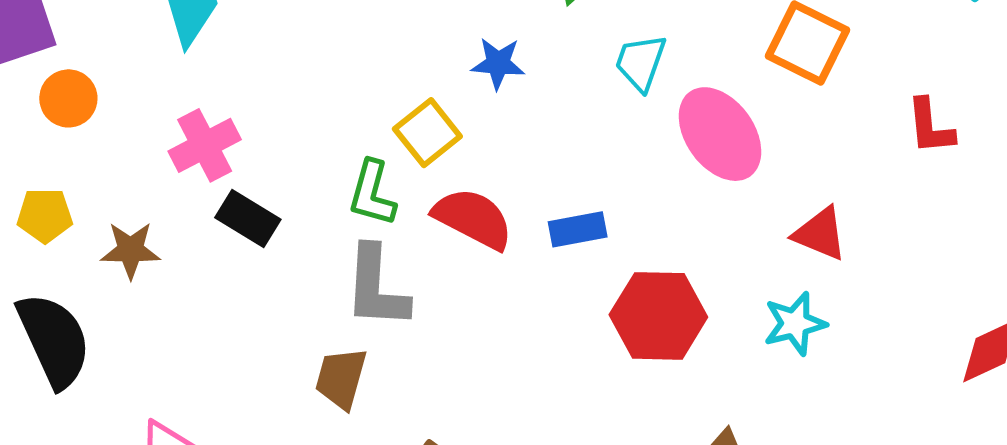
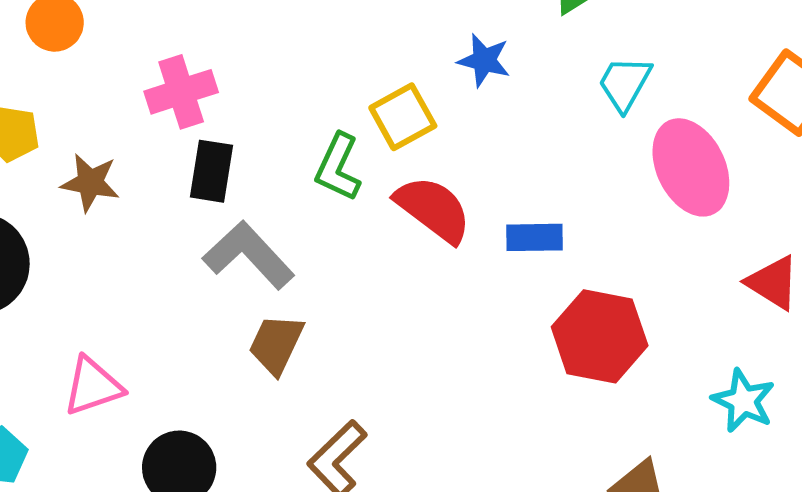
black rectangle: (248, 218) -> (211, 171), turned 58
gray L-shape: (376, 287) -> (249, 255), moved, turned 124
cyan star: (795, 324) -> (743, 401), moved, turned 30

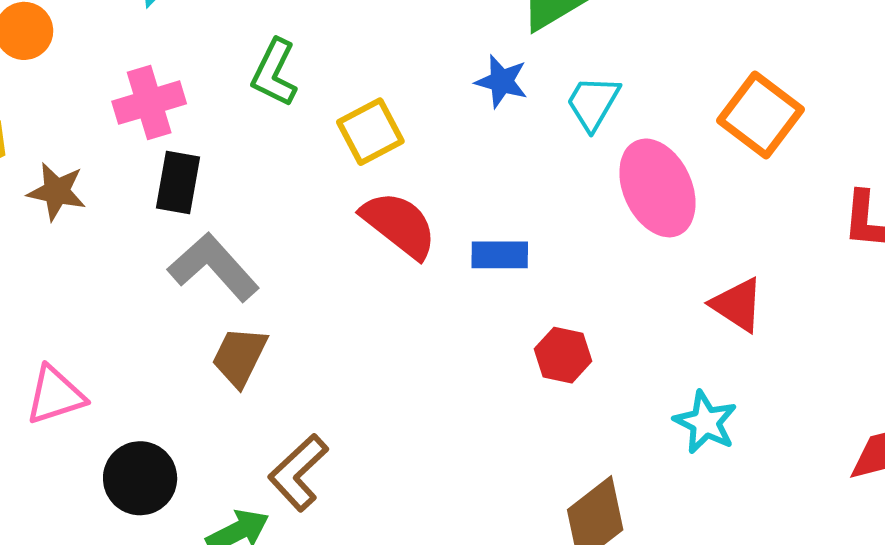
blue star: (484, 60) -> (501, 81), moved
green L-shape: (338, 167) -> (274, 73), moved
red hexagon: (600, 336) -> (563, 355), size x0.6

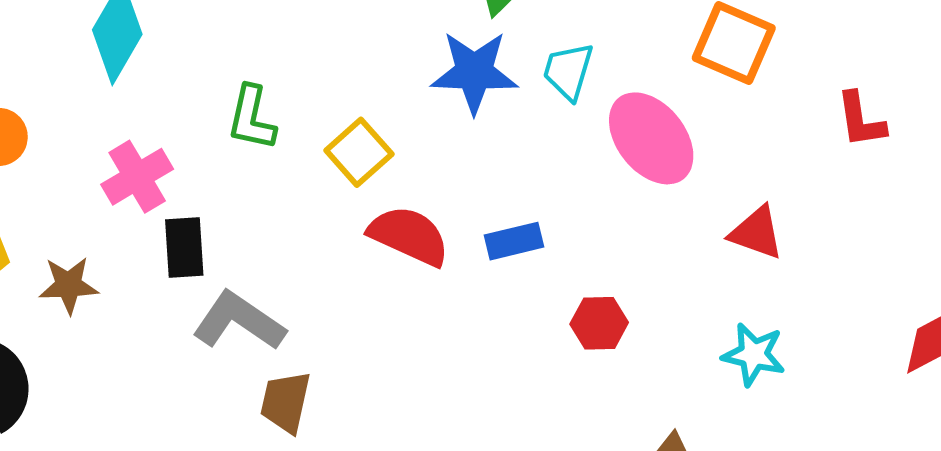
blue star: (501, 81) -> (474, 72), size x1.6

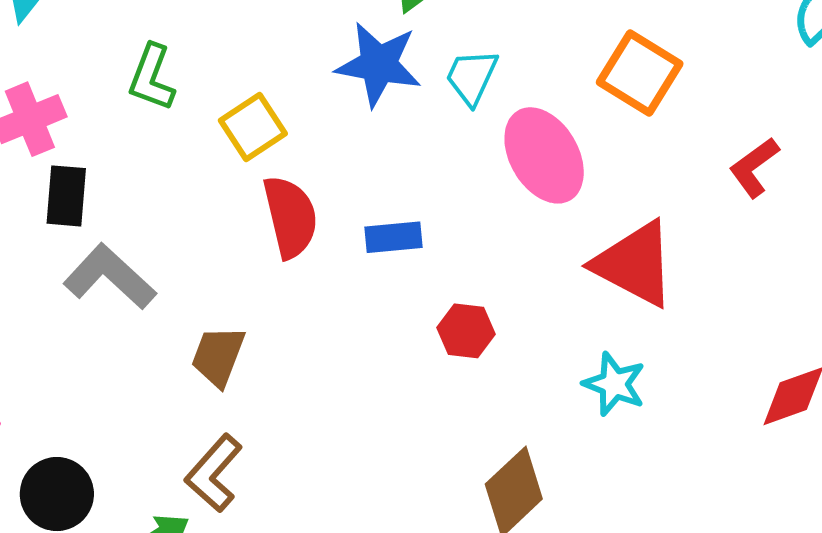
red L-shape: (861, 120) -> (754, 167), turned 54
red triangle: (756, 233) -> (635, 264), size x1.6
red semicircle: (409, 236) -> (290, 217), turned 44
brown trapezoid: (285, 402) -> (218, 356), moved

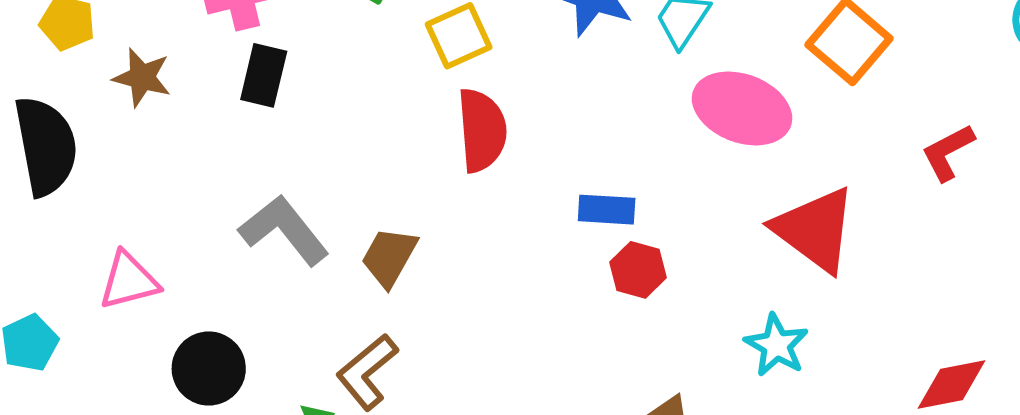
pink ellipse: (544, 155) -> (742, 108), turned -48
blue rectangle: (393, 237) -> (607, 210), moved
gray L-shape: (110, 277) -> (284, 230), moved

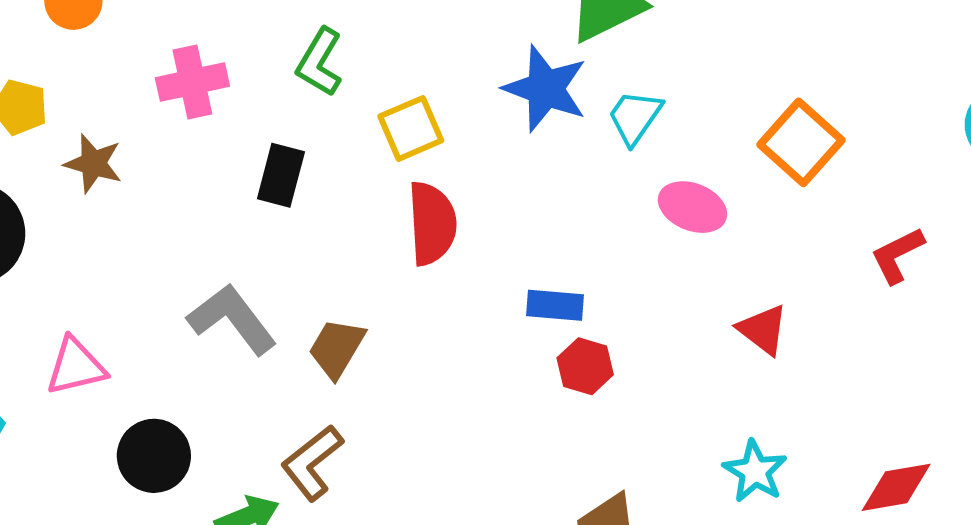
black rectangle: (264, 75) -> (281, 175), moved
pink ellipse: (742, 108) -> (693, 207), size x0.7
red triangle: (815, 230) -> (763, 330), size x0.6
cyan star: (776, 345) -> (755, 471), moved

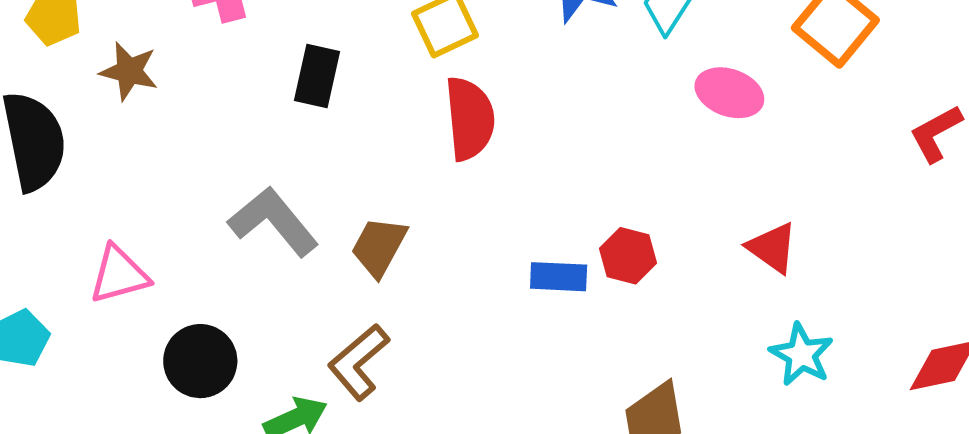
blue rectangle: (555, 305) -> (559, 277), moved
red triangle: (763, 330) -> (772, 248), moved

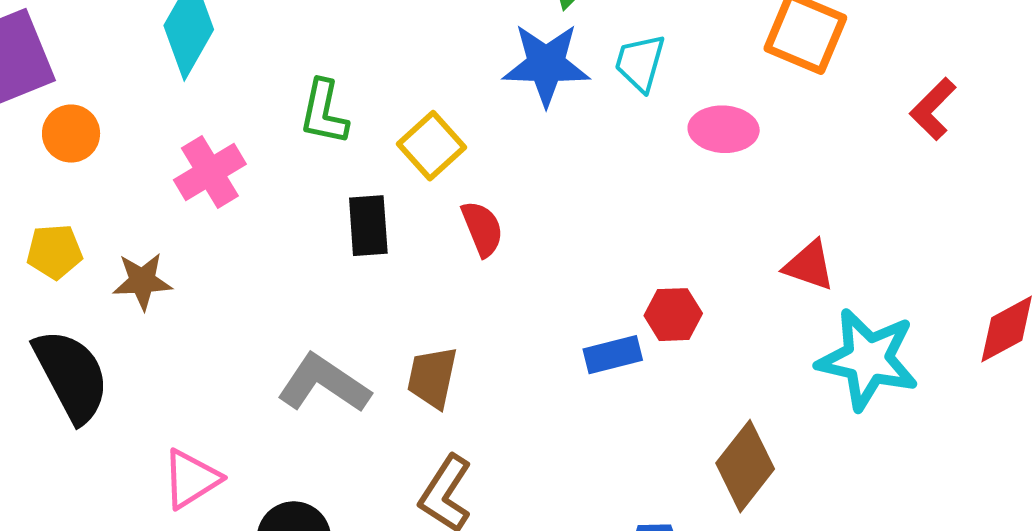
black rectangle: (317, 76) -> (368, 226), moved
red semicircle: (470, 119) -> (482, 229), size x0.7
cyan star: (801, 355) -> (868, 359), size x1.6

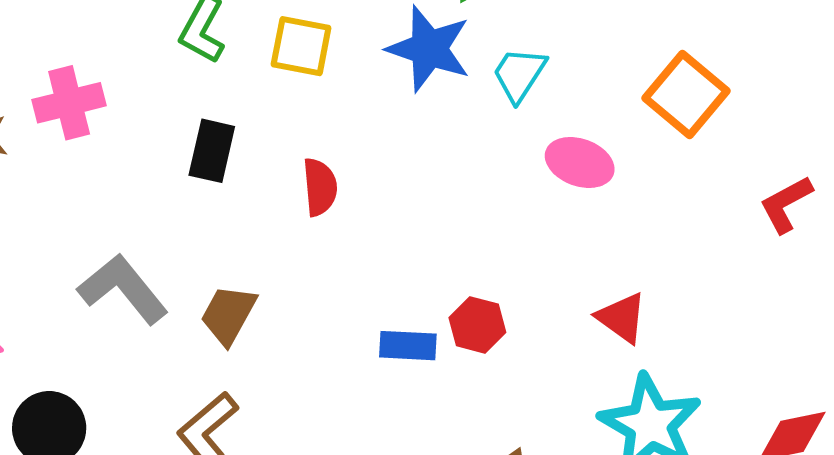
yellow square: (431, 146) -> (301, 46), moved, turned 36
pink cross: (210, 172) -> (69, 103), moved

